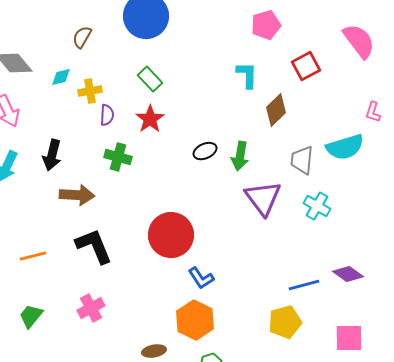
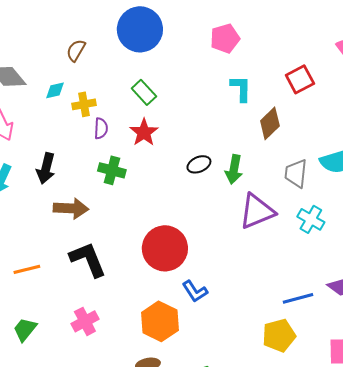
pink pentagon: (266, 25) -> (225, 38), moved
purple triangle: (263, 198) -> (257, 211), turned 45
orange hexagon: (195, 320) -> (160, 321), moved

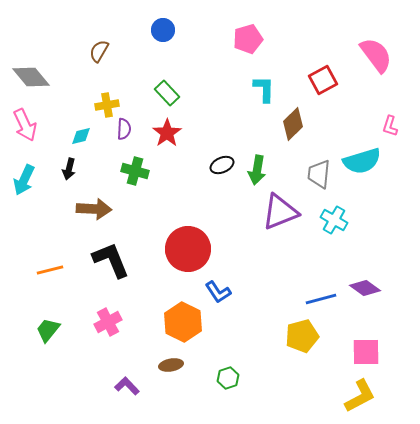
blue circle: (140, 29) -> (163, 30), size x0.5
cyan diamond: (55, 90) -> (81, 136), moved
black arrow: (46, 168) -> (69, 169), size x0.7

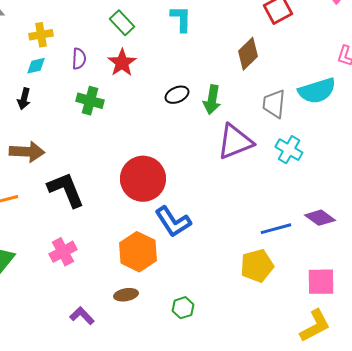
cyan L-shape: (264, 89) -> (181, 19), moved
yellow cross: (107, 105) -> (41, 35), moved
brown arrow: (94, 209) -> (27, 152), moved
blue L-shape: (218, 292) -> (173, 222), size x1.4

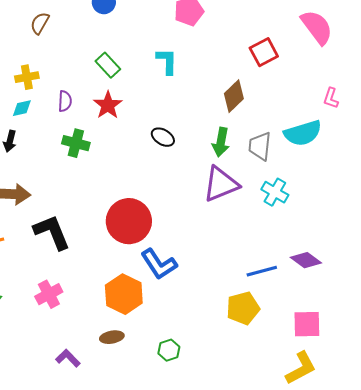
black ellipse: (177, 95) -> (163, 137), turned 55
green arrow: (212, 100) -> (221, 142), moved

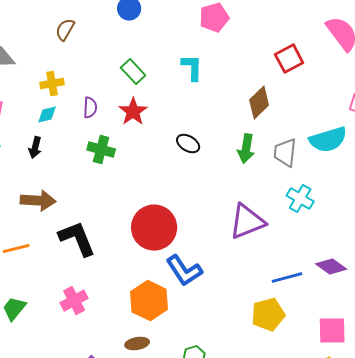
purple triangle: (221, 184) -> (247, 222), moved

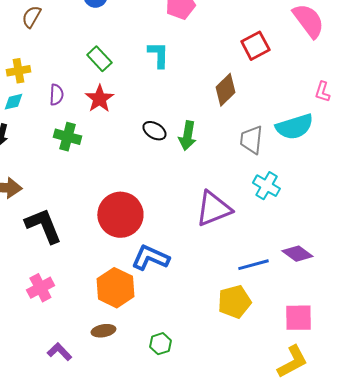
green arrow: (246, 149) -> (187, 136), moved
blue L-shape: (184, 271) -> (150, 258), turned 147

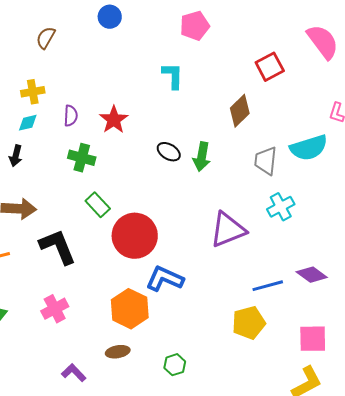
green rectangle: (99, 59) -> (98, 205), moved
cyan cross: (266, 186) -> (281, 207), turned 32

